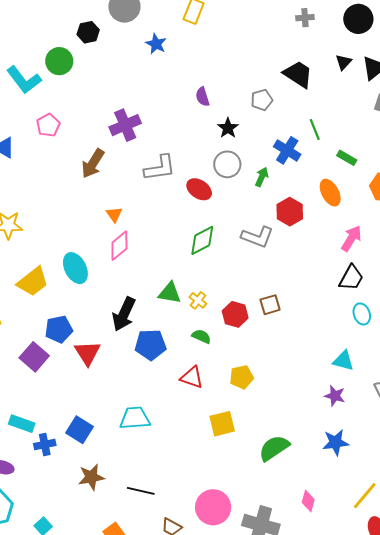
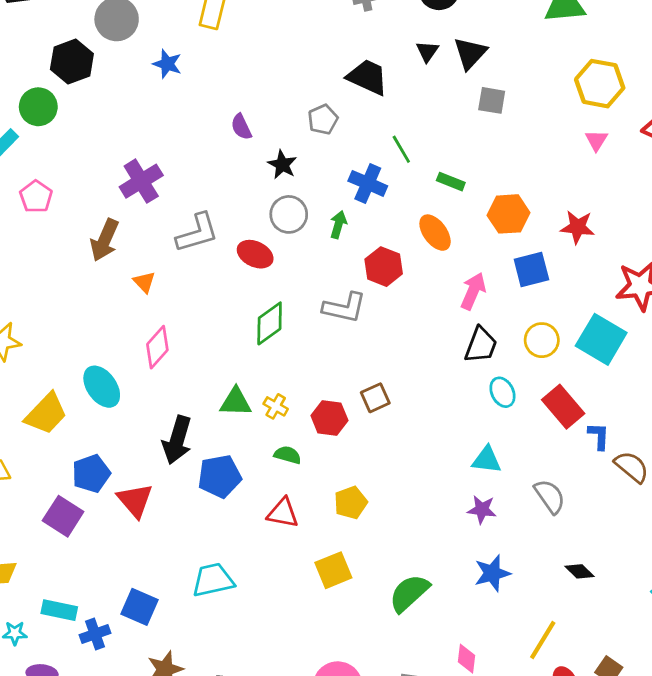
black hexagon: (88, 32) -> (72, 61), size x1.4
orange triangle: (114, 214) -> (144, 282), moved

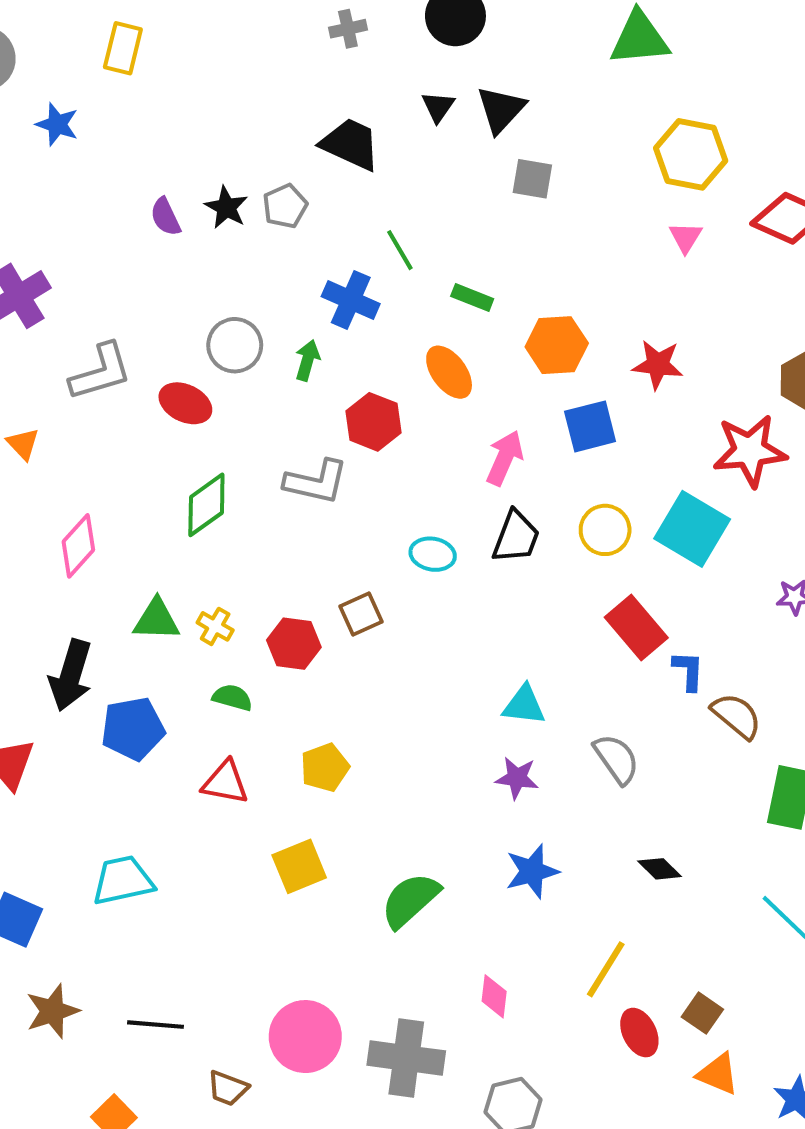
black star: (282, 165) -> (226, 207), moved
pink diamond: (157, 347) -> (78, 546), moved
cyan ellipse: (502, 392) -> (433, 554), moved, turned -52

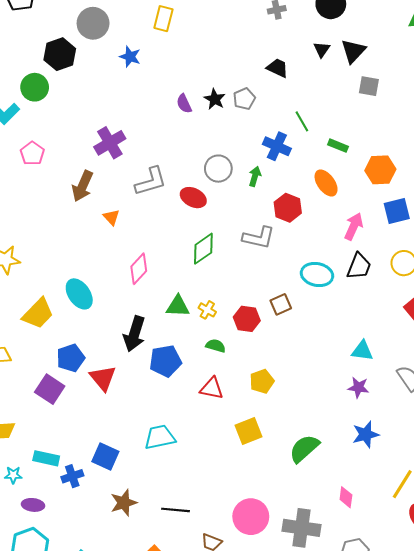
black trapezoid: (351, 144) -> (278, 68), size x0.7
cyan ellipse: (433, 554) -> (317, 275), size x1.4

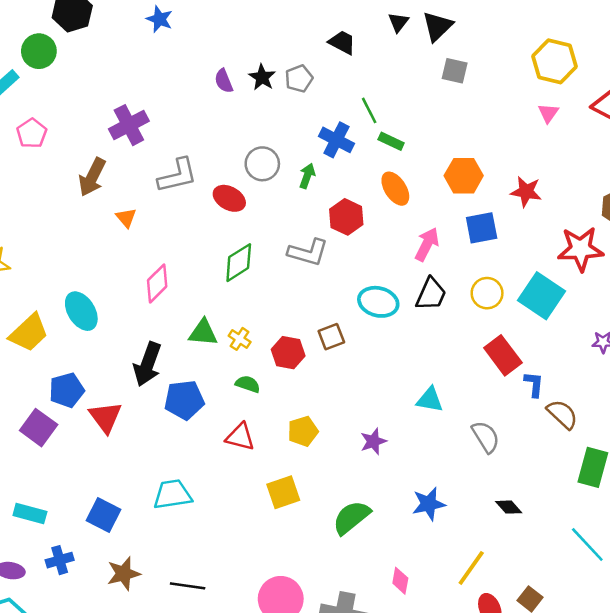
green rectangle: (338, 146) -> (391, 141), moved
purple star: (358, 387) -> (373, 441), moved, turned -30
blue cross: (72, 476) -> (60, 560), moved

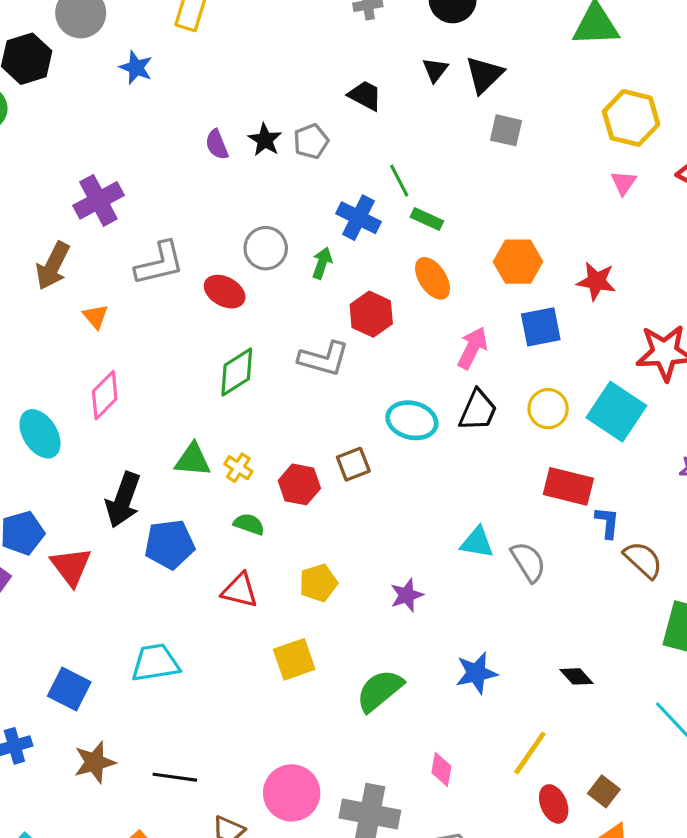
pink diamond: (157, 283) -> (105, 395), moved
red rectangle: (503, 355) -> (568, 486), turned -39
gray semicircle: (486, 437) -> (528, 562), moved

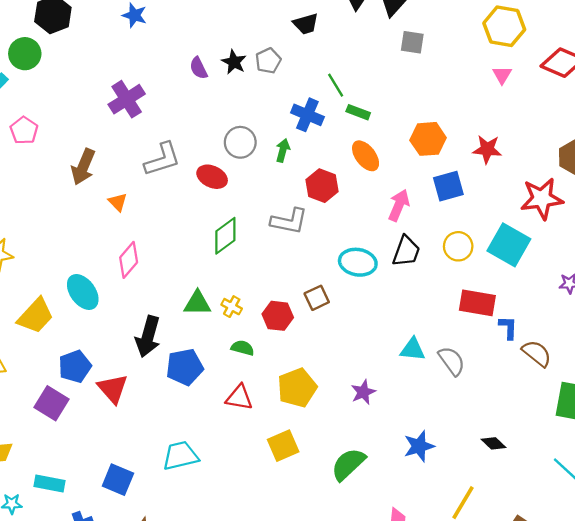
black trapezoid: (365, 95) -> (306, 24), turned 140
purple cross: (98, 200) -> (127, 99), moved
yellow pentagon: (318, 583) -> (297, 388), size x1.4

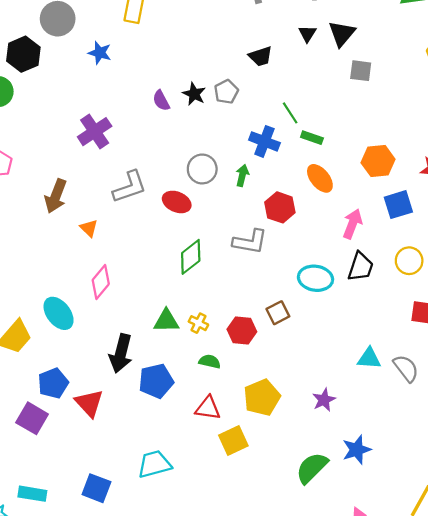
yellow square: (283, 446) -> (233, 440), moved
blue star: (419, 446) -> (357, 450), moved

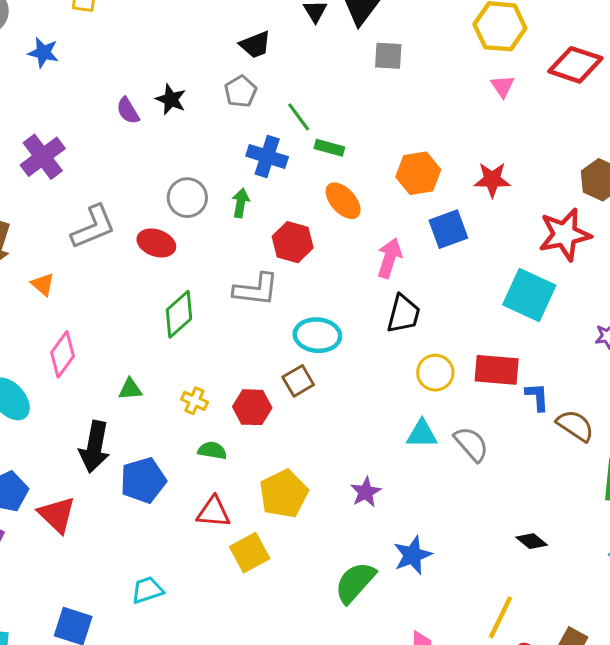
gray pentagon: (226, 92) -> (241, 91), moved
yellow circle: (409, 261) -> (435, 373), moved
cyan ellipse: (315, 278) -> (317, 335), moved
green triangle: (166, 321) -> (130, 389), moved, size x0.7
cyan trapezoid: (154, 464) -> (147, 590), size x0.7

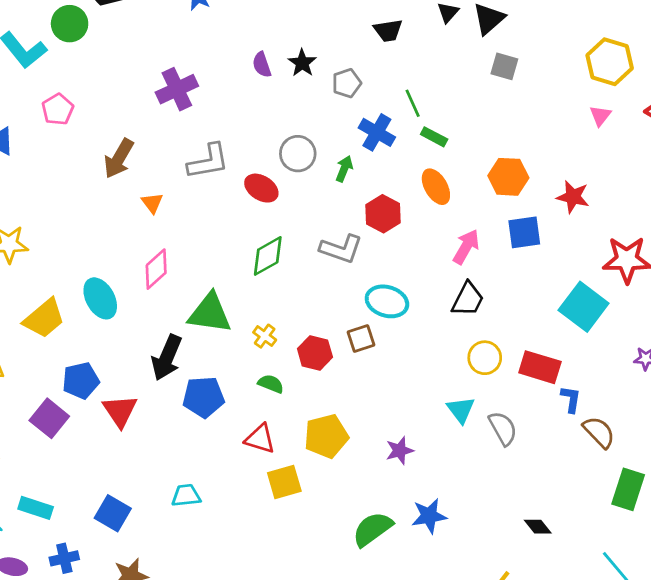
gray pentagon: (241, 91) -> (347, 83), moved
green triangle: (130, 389) -> (210, 313), size x2.0
cyan triangle: (422, 434) -> (461, 410), turned 40

